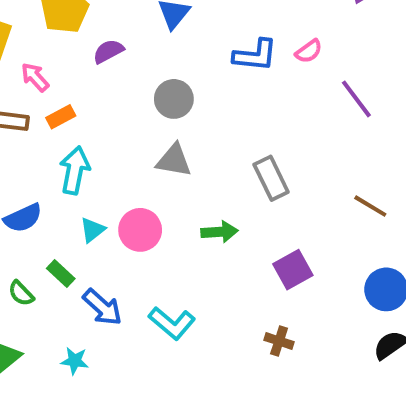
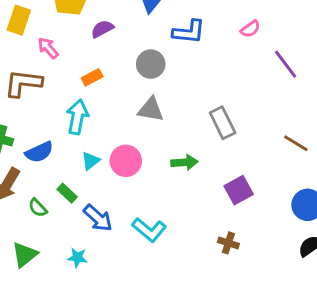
blue L-shape: (255, 55) -> (189, 32), moved
orange rectangle: (61, 117) -> (92, 77), moved

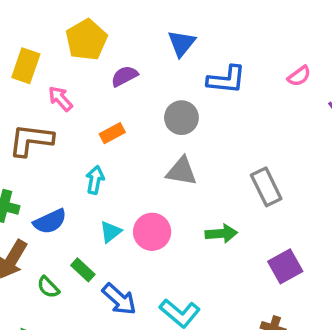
cyan arrow: (77, 117) -> (95, 180), size x0.7

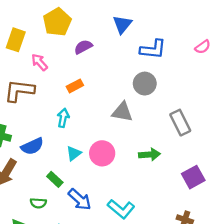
gray circle: (181, 118) -> (145, 84), moved
green semicircle: (48, 287) -> (38, 203), moved, turned -42

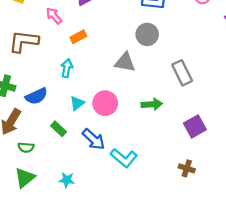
pink arrow: (39, 62) -> (54, 16), moved
blue arrow: (80, 199) -> (94, 139), moved
green semicircle: (38, 203) -> (26, 147), moved

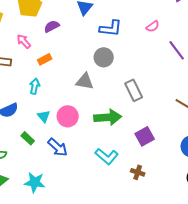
cyan triangle: (77, 103) -> (44, 116), turned -32
green arrow: (152, 104) -> (108, 117), size x1.5
cyan L-shape: (124, 158) -> (107, 156), moved
cyan star: (67, 180) -> (35, 182), size x1.5

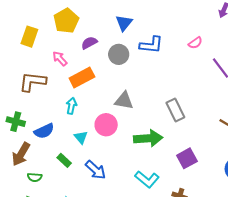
gray circle: (104, 57) -> (119, 54), moved
orange rectangle: (45, 59) -> (82, 77), size x1.6
pink circle: (68, 116) -> (106, 125), moved

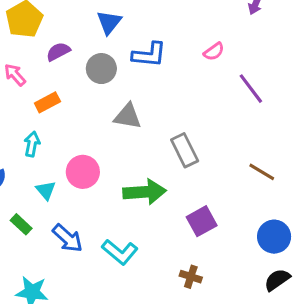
orange rectangle: (82, 77) -> (47, 102), size x0.7
gray triangle: (124, 101) -> (128, 116), moved
cyan L-shape: (147, 179) -> (120, 252), moved

